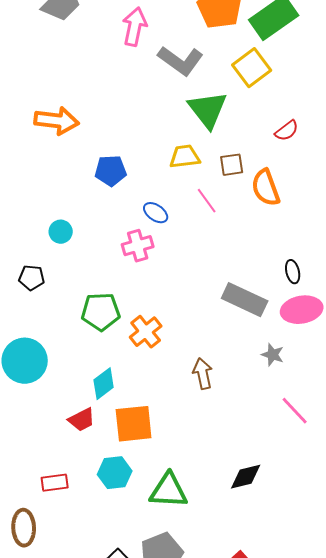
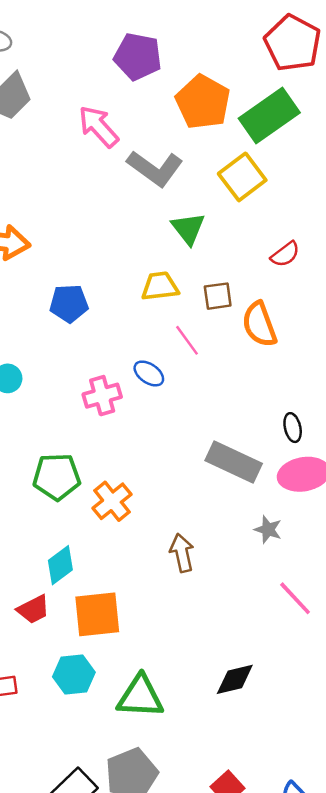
pink arrow: (135, 27) -> (98, 127), turned -54
green triangle: (208, 110) -> (188, 229), size x0.7
blue ellipse: (156, 213) -> (149, 373), moved

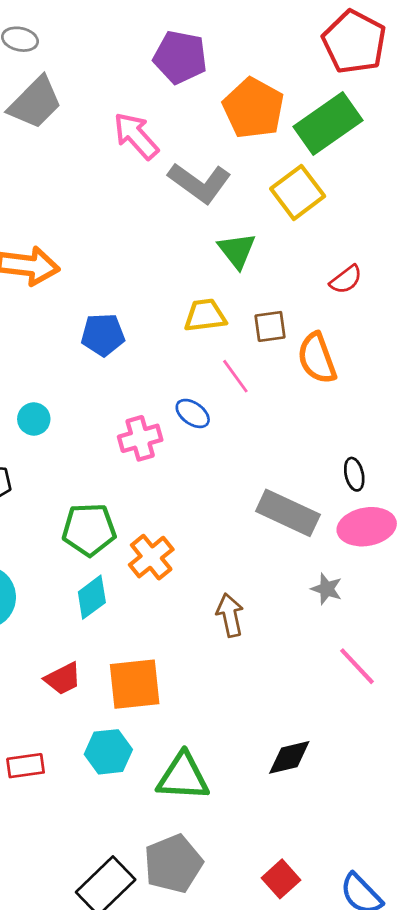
cyan diamond: (60, 565) -> (92, 597), moved

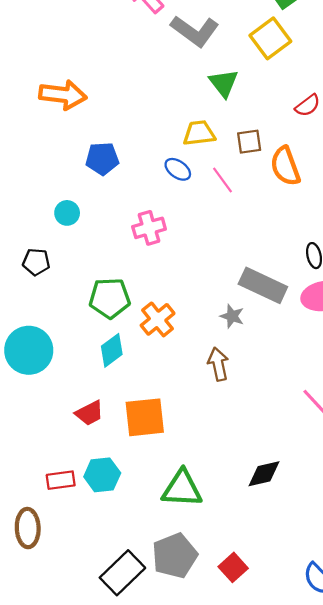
blue pentagon: (103, 335) -> (102, 159), moved
blue ellipse: (193, 413) -> (178, 169), moved
gray star: (327, 589) -> (232, 316), moved
cyan hexagon: (108, 752) -> (102, 475), moved
red square: (281, 879) -> (233, 567), moved

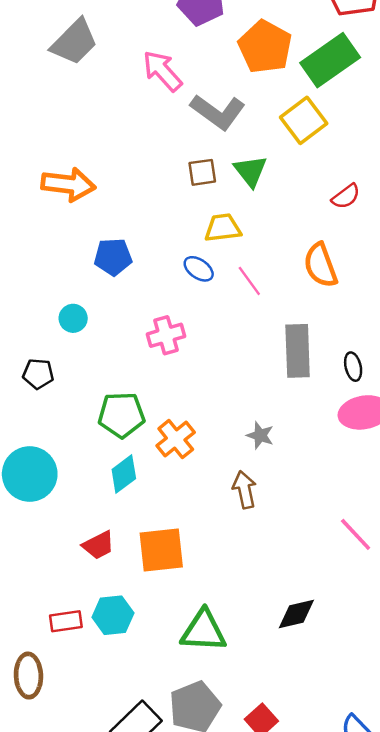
brown square: (249, 142) -> (202, 172), moved
gray rectangle: (263, 285) -> (298, 351), moved, turned 63

